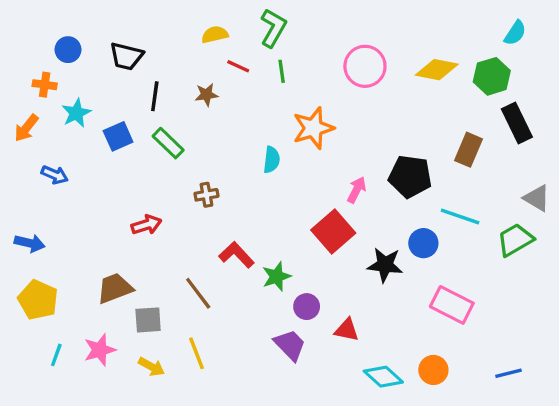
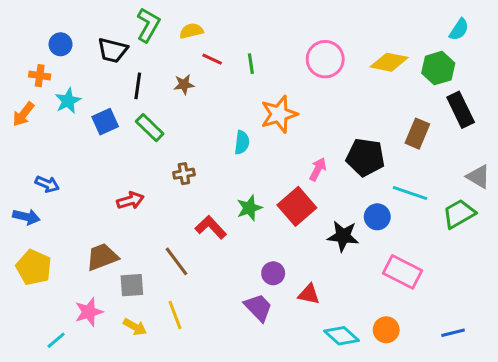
green L-shape: (273, 28) -> (148, 25), moved
blue arrow: (55, 175) -> (47, 184), moved
green star: (277, 277) -> (249, 208), moved
cyan line: (56, 355) -> (56, 340), moved, turned 30

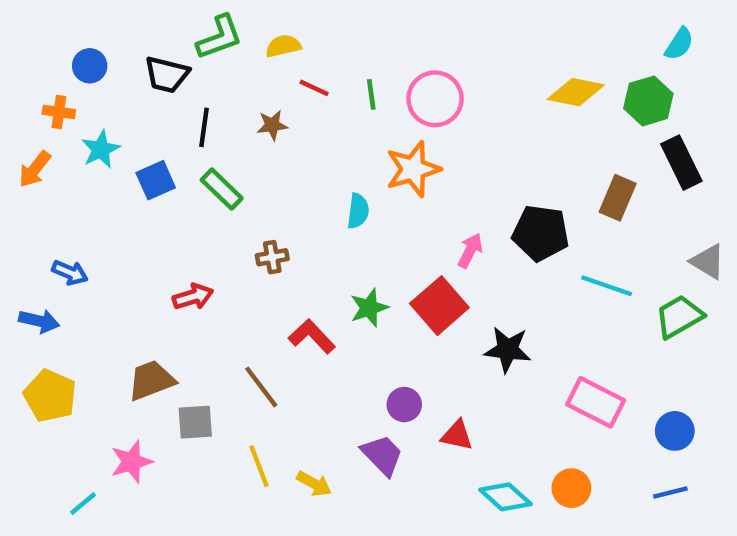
green L-shape: (148, 25) -> (219, 37), turned 40
pink circle: (325, 59) -> (435, 99), moved
blue circle: (377, 217) -> (675, 431), moved
yellow arrow: (135, 327) -> (314, 484), moved

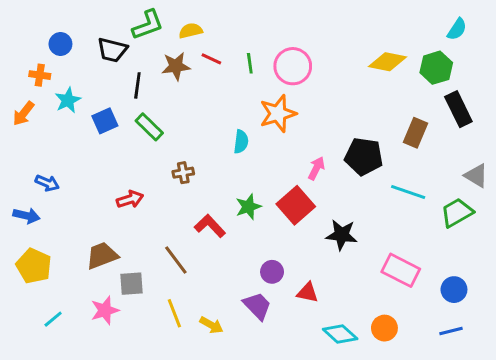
brown star: (272, 125) -> (176, 66), moved, size x1.4
pink star: (131, 462) -> (105, 310), moved
cyan line: (83, 504) -> (53, 319), moved

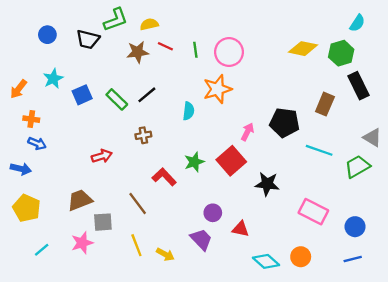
orange cross: (40, 75) -> (31, 119), moved
black line: (137, 85) -> (147, 95), moved, turned 42

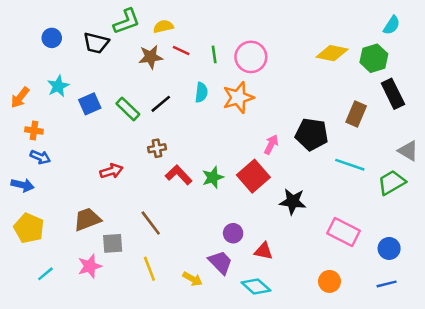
cyan semicircle: (188, 111) -> (201, 92), moved
red L-shape: (164, 177) -> (179, 175), moved
yellow arrow: (165, 254) -> (193, 279), moved
cyan diamond: (266, 261) -> (256, 286), moved

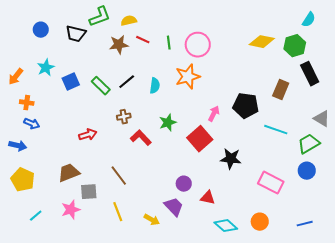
cyan semicircle: (201, 92) -> (155, 86), moved
green star: (213, 177) -> (168, 123), moved
blue circle: (389, 248) -> (307, 171), moved
cyan diamond: (256, 286) -> (226, 226), moved

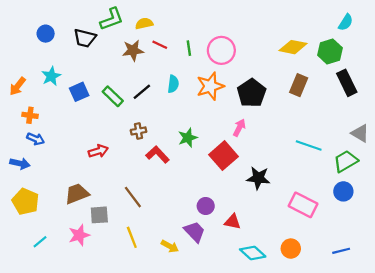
cyan semicircle: (155, 86) -> (173, 84), moved
brown rectangle: (281, 90) -> (299, 85), moved
black pentagon: (246, 106) -> (252, 93), moved, turned 30

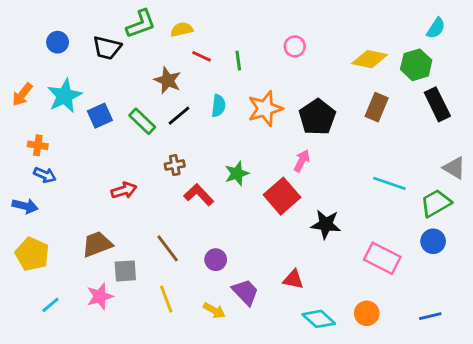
brown star: (133, 50) -> (168, 80), moved, turned 30
pink circle: (221, 50) -> (295, 46), moved, size x0.6
cyan star: (51, 76) -> (65, 96), size x1.4
orange arrow: (18, 86) -> (22, 94), moved
purple circle: (206, 206) -> (216, 260), moved

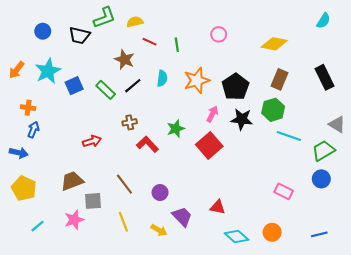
green hexagon: (416, 65) -> (273, 110), moved
pink arrow: (302, 161) -> (212, 114), moved
blue arrow: (45, 175) -> (33, 130), turned -91
black star: (326, 224) -> (242, 119), moved
pink rectangle: (382, 258) -> (284, 191), size x0.7

